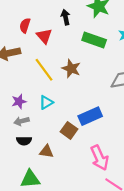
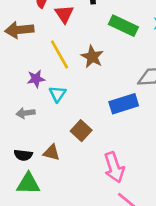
purple star: (19, 101) -> (36, 79), moved
cyan triangle: (46, 102) -> (58, 94), turned -32
blue rectangle: (90, 116) -> (124, 104), moved
black semicircle: (24, 141) -> (23, 155), moved

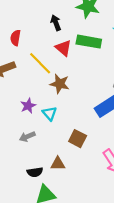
red triangle: (64, 14) -> (63, 48), moved
yellow line: (59, 54) -> (40, 63), moved
brown star: (92, 57) -> (60, 84), moved

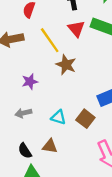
cyan triangle: (50, 113) -> (58, 117), moved, turned -42
brown square: (78, 139) -> (85, 119), moved
black semicircle: (35, 172) -> (25, 151), turned 56

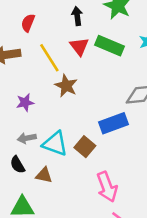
gray arrow: (23, 113) -> (27, 138), moved
cyan triangle: (58, 117) -> (55, 144), size x1.5
black semicircle: (25, 151) -> (17, 165), moved

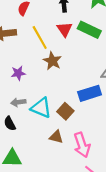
brown triangle: (44, 175) -> (56, 137), moved

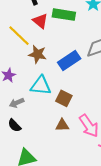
blue rectangle: (90, 93) -> (69, 60), moved
cyan triangle: (41, 108) -> (41, 86), moved

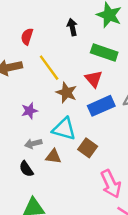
red triangle: (40, 21) -> (94, 79), moved
brown triangle: (62, 125) -> (53, 156), moved

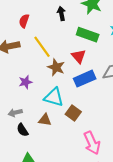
gray arrow: (33, 144) -> (15, 113), moved

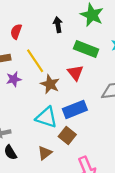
blue rectangle: (85, 79) -> (75, 109), moved
purple star: (25, 82) -> (14, 79), moved
brown triangle: (45, 120) -> (45, 153), moved, turned -48

